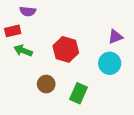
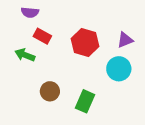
red rectangle: (13, 31) -> (42, 36), moved, turned 42
red hexagon: (66, 49) -> (85, 42), moved

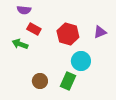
cyan circle: (119, 69) -> (81, 61), moved
brown circle: (50, 91) -> (40, 81), moved

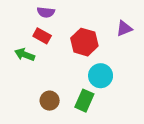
purple semicircle: (24, 10) -> (46, 12), moved
purple triangle: (100, 32) -> (124, 28), moved

